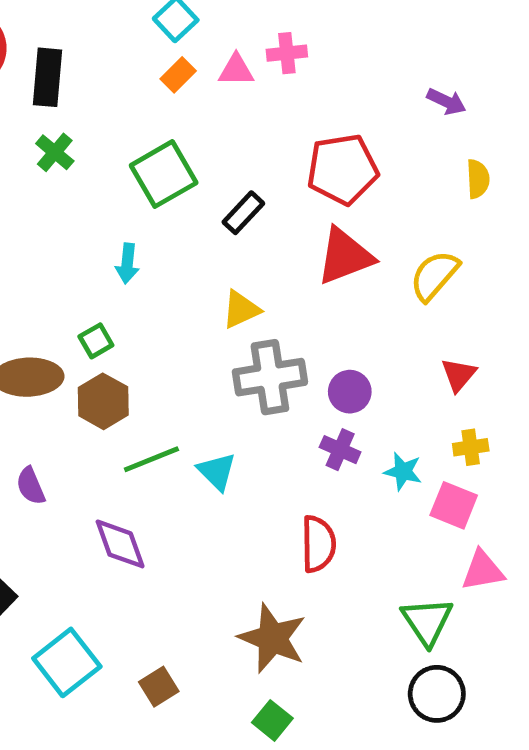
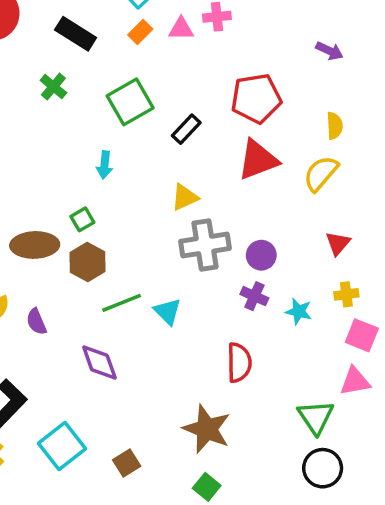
black rectangle: (48, 77) -> (76, 34), moved, turned -63
yellow semicircle: (478, 179) -> (335, 126), moved
pink square: (454, 505) -> (362, 335), moved

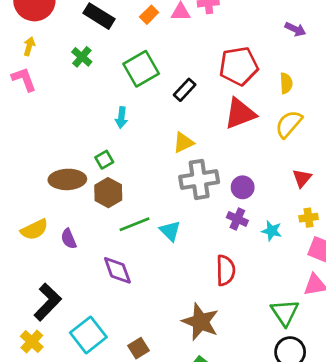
yellow semicircle: (335, 126) -> (286, 83), moved

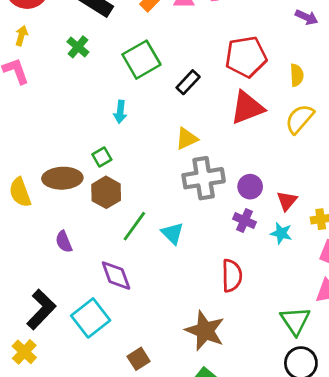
red triangle: (302, 178) -> (287, 201), moved
green line: (135, 224) -> (134, 226), turned -32
yellow semicircle: (34, 230) -> (20, 192), moved, turned 96
cyan square: (88, 335) -> (91, 318), moved

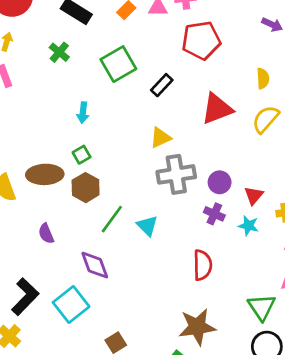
red pentagon: (246, 57) -> (201, 40), moved
cyan arrow: (120, 112) -> (83, 113), moved
brown star: (205, 331) -> (197, 327), moved, turned -30

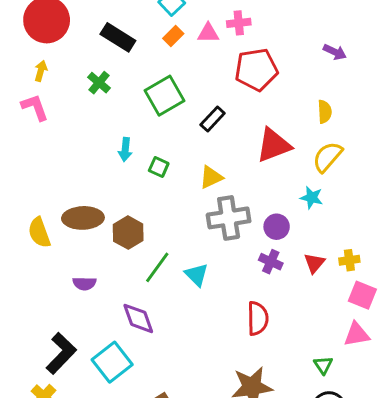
green square: (82, 155) -> (159, 167), moved, turned -36
red triangle: (254, 195) -> (314, 263), moved
cyan star: (248, 226) -> (312, 198), moved
purple semicircle: (46, 234) -> (84, 283), turned -66
green triangle: (262, 307) -> (323, 365), size x0.6

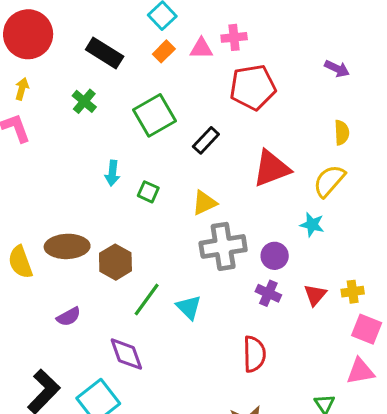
yellow semicircle: (325, 112) -> (342, 133), moved
purple semicircle: (84, 283) -> (69, 317), turned -30

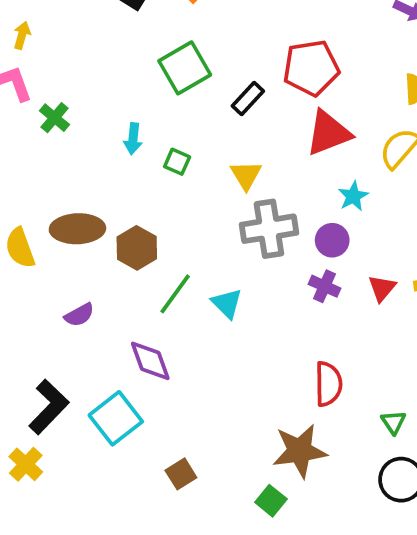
red pentagon: (253, 87) -> (311, 68), moved
green cross: (84, 101) -> (54, 118), moved
yellow triangle: (204, 203) -> (246, 175), turned -36
cyan star: (312, 225) -> (353, 196), moved, turned 30
red semicircle: (254, 354) -> (328, 384), moved

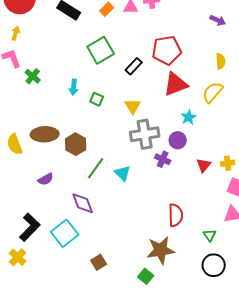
purple cross: (325, 286) -> (163, 159), moved

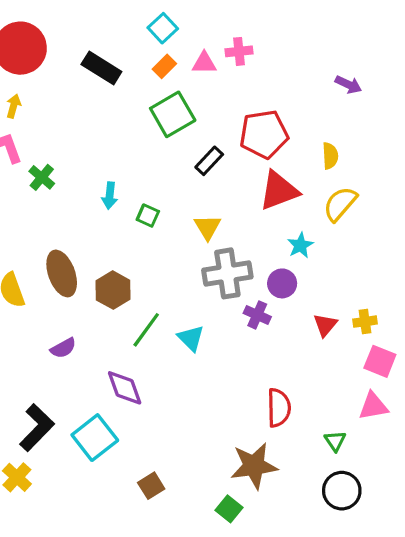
green square: (101, 50) -> (173, 114), moved
yellow semicircle: (221, 61) -> (330, 156), moved
brown ellipse: (45, 134) -> (62, 273), turned 72

